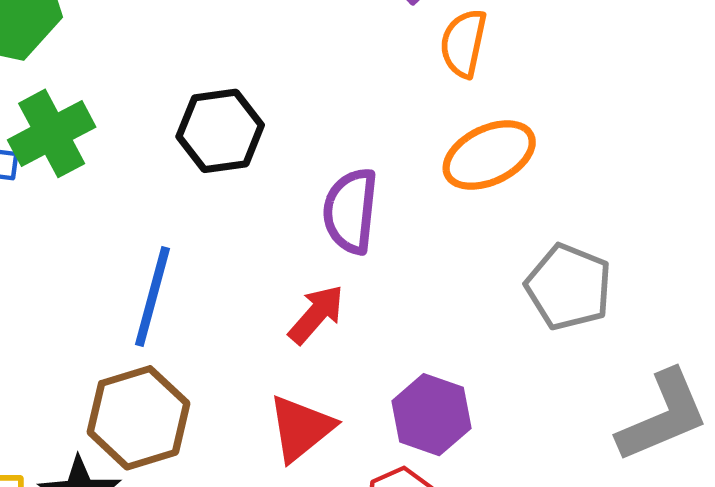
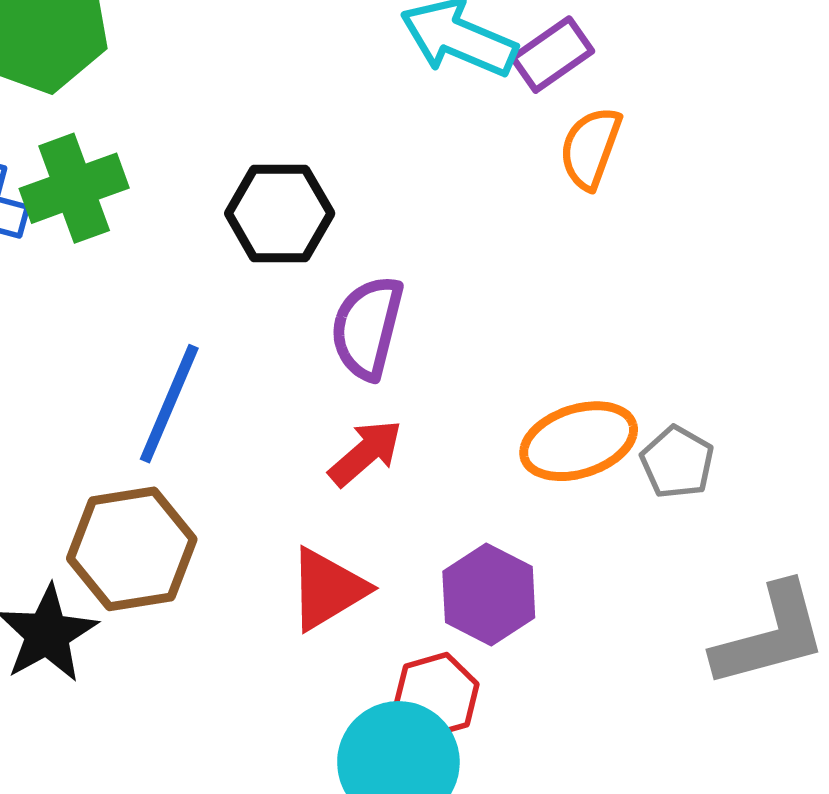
orange ellipse: (489, 155) -> (579, 441), moved
purple semicircle: (350, 211) -> (367, 328), moved
gray pentagon: (569, 287) -> (677, 462), size x0.7

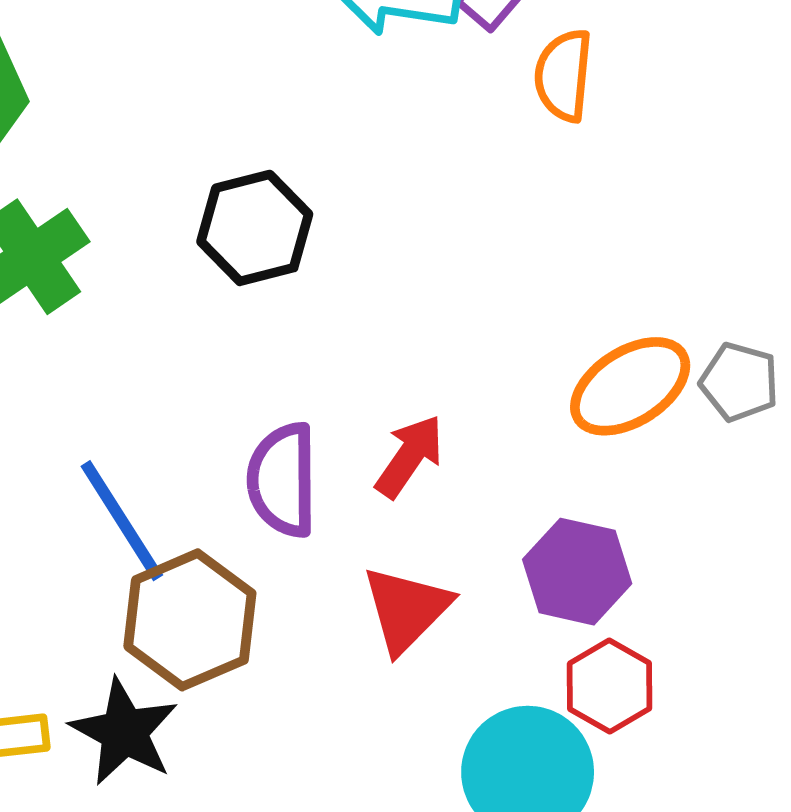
purple semicircle: (367, 328) -> (283, 480), moved
blue line: (169, 404) -> (122, 521), moved, turned -41
red hexagon: (436, 695) -> (610, 686), moved

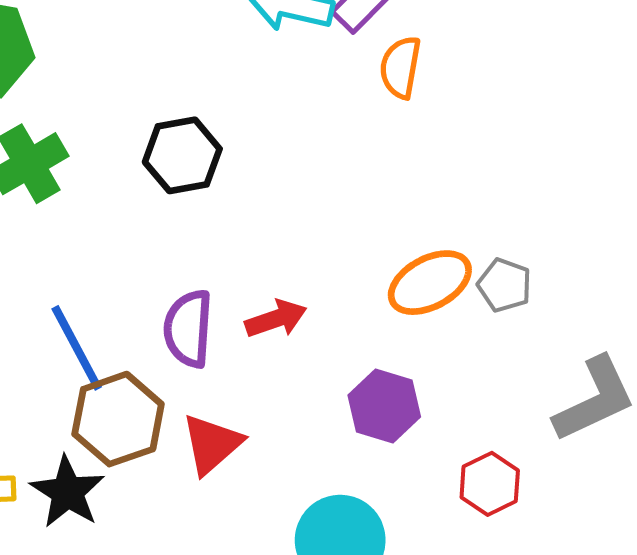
red arrow: (410, 456) -> (276, 319), turned 32
red triangle: (406, 609) -> (212, 444), moved
red hexagon: (610, 686) -> (490, 484), moved

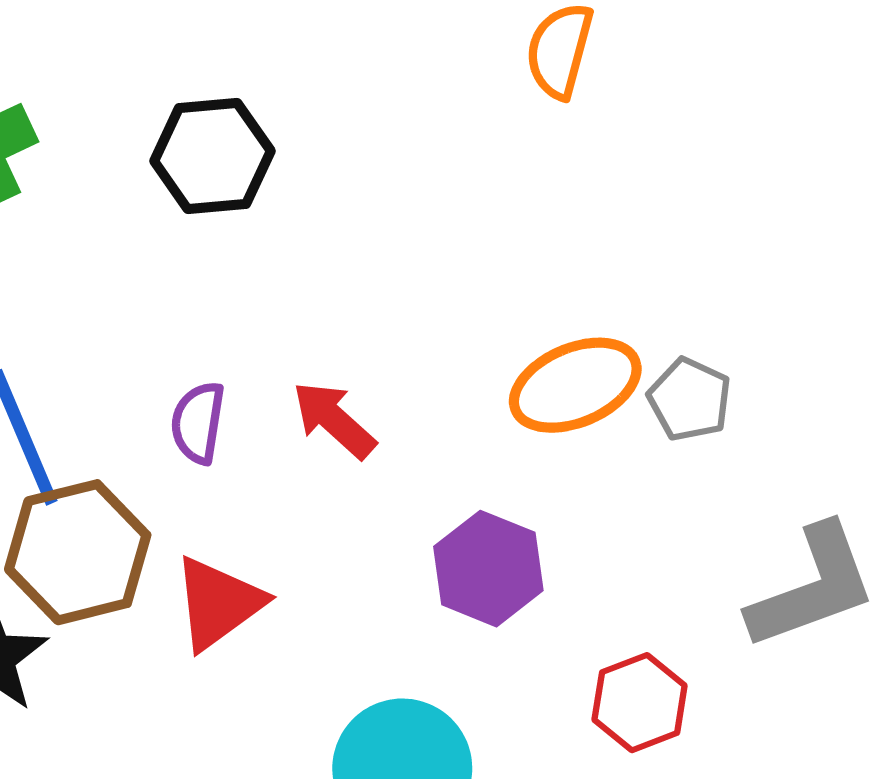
red arrow: (276, 319) -> (334, 420), turned -124
purple semicircle: (188, 328) -> (198, 423), size x0.7

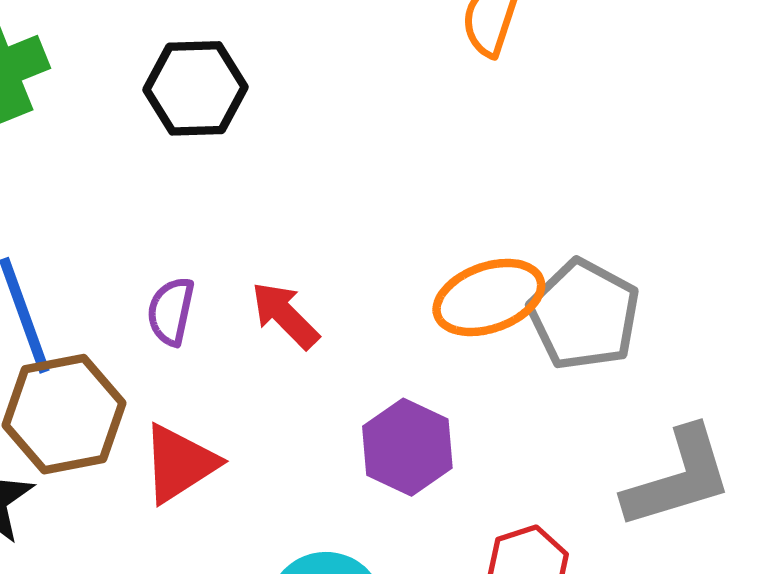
gray pentagon: (690, 399) -> (584, 315), size x1.6

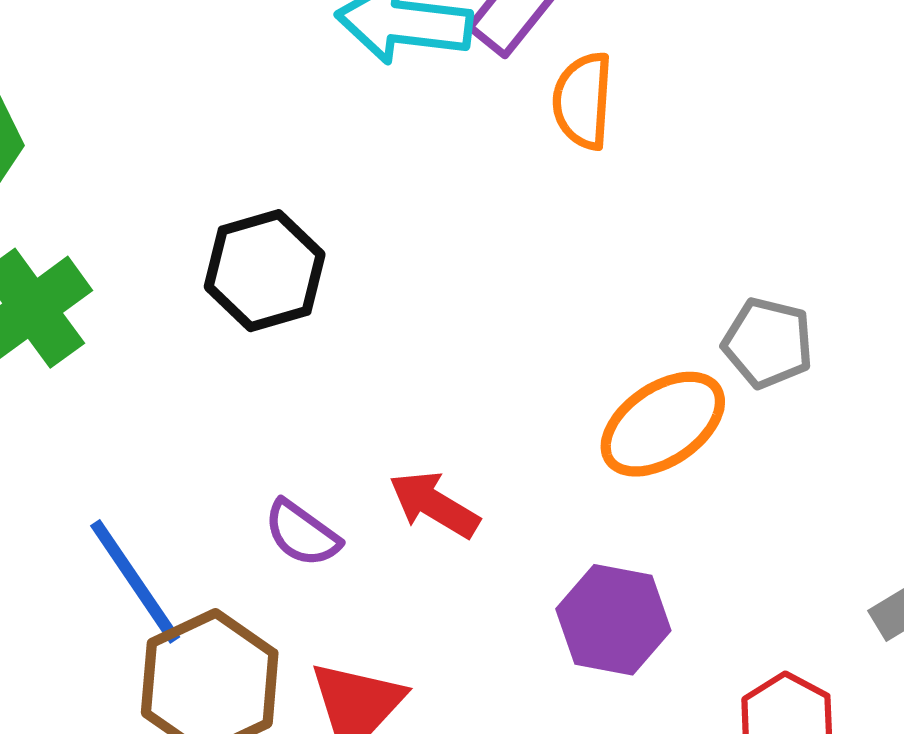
purple semicircle: (171, 311) -> (302, 534), turned -52
gray pentagon: (584, 315) -> (768, 343), moved, size x0.7

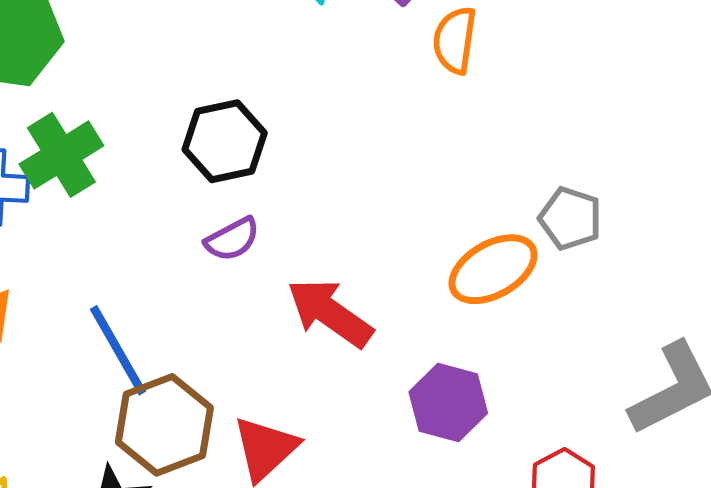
red arrow: (434, 504) -> (330, 313), size x1.4
purple semicircle: (302, 534) -> (232, 239), moved, turned -68

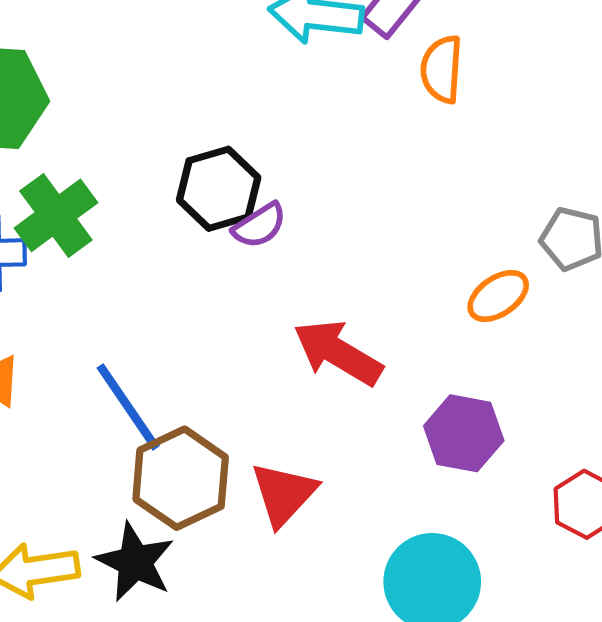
purple semicircle: (232, 239) -> (259, 225), moved
orange ellipse: (493, 269) -> (498, 296), size x0.7

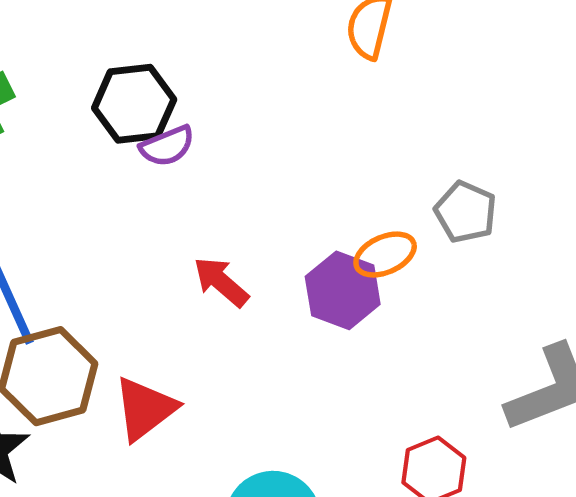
red arrow: (338, 353) -> (221, 282), size x0.7
purple hexagon: (464, 433) -> (343, 290), moved

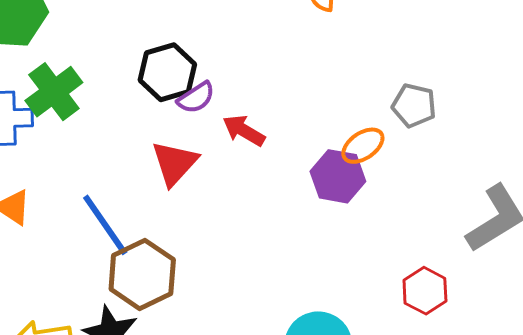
red arrow: (221, 282) -> (244, 131), moved
red triangle: (145, 409) -> (175, 163), moved

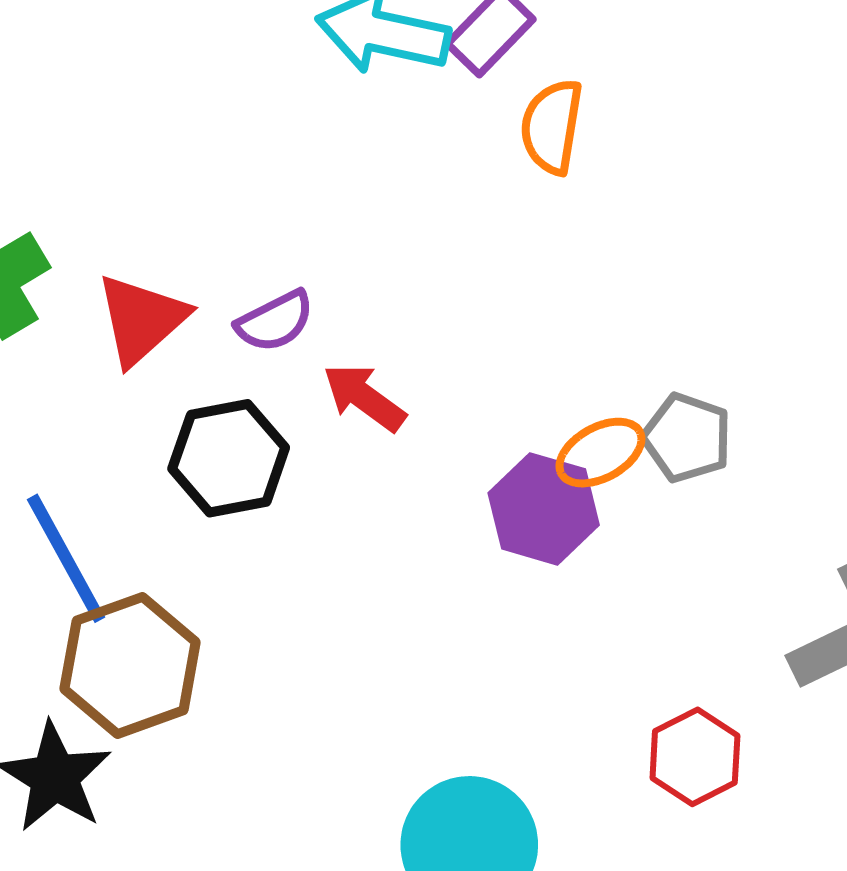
black hexagon: (167, 72) -> (229, 458), moved
gray pentagon: (414, 105) -> (687, 438), moved
red triangle: (175, 163) -> (141, 319), moved

